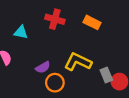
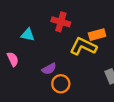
orange rectangle: (92, 22) -> (97, 35), moved, turned -42
yellow L-shape: (78, 62) -> (83, 46), moved

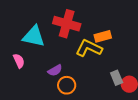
red cross: (61, 22) -> (67, 24), size x1.4
cyan triangle: (28, 35) -> (34, 36), size x1.6

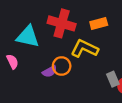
orange rectangle: (103, 36) -> (99, 23), moved
orange circle: (67, 85) -> (62, 66), moved

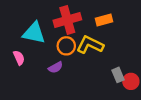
red cross: (62, 23) -> (67, 20), turned -32
orange circle: (62, 66) -> (66, 46), moved

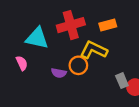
orange circle: (66, 46) -> (78, 65), moved
purple semicircle: (56, 67) -> (59, 73), turned 40

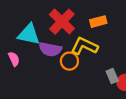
red cross: (71, 25) -> (62, 22), turned -30
purple semicircle: (59, 73) -> (50, 49), moved, size x1.5

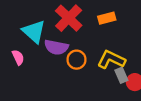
cyan triangle: (29, 34) -> (34, 32), turned 30
yellow L-shape: (84, 46) -> (111, 60), moved

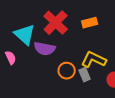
orange circle: (76, 60) -> (67, 71), moved
gray rectangle: (121, 75) -> (85, 75), moved

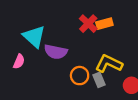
red cross: (56, 23) -> (88, 24), moved, size x0.7
pink semicircle: (11, 58) -> (19, 61), turned 48

